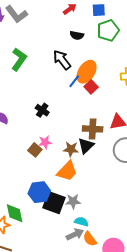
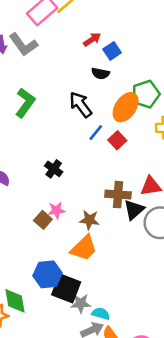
blue square: (99, 10) -> (112, 51), moved, turned -32
green pentagon: (108, 30) -> (146, 94), moved
orange ellipse: (87, 72) -> (126, 107), moved
black triangle: (86, 146) -> (134, 210), moved
gray star: (73, 201) -> (81, 303), moved

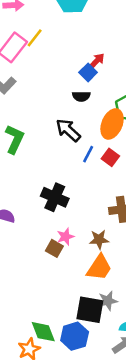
red arrow: (92, 39) -> (97, 61), moved
black cross: (54, 169) -> (55, 197), size x1.5
blue hexagon: (48, 274) -> (75, 336), moved
gray star: (81, 303) -> (108, 301), moved

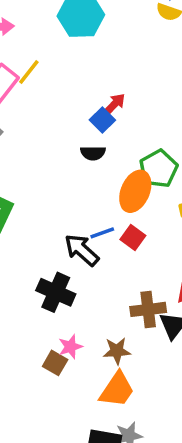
black arrow: (68, 130) -> (82, 250), moved
blue line: (88, 154) -> (102, 233), turned 42

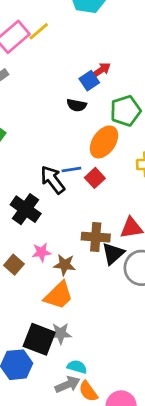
green pentagon: (159, 169) -> (125, 111), moved
pink star: (70, 347) -> (41, 252), moved

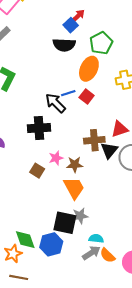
black semicircle: (77, 105) -> (64, 45), size x1.5
black cross: (26, 209) -> (39, 128), turned -30
orange trapezoid: (59, 295) -> (74, 188), turned -65

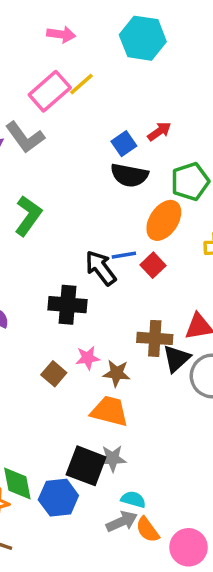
blue square: (71, 25) -> (124, 144), moved
orange trapezoid: (74, 188) -> (110, 411), turned -55

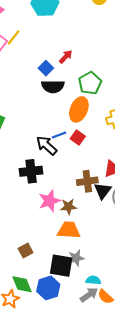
pink star: (88, 358) -> (49, 201), size x1.5
brown square: (54, 374) -> (26, 250), moved, turned 32

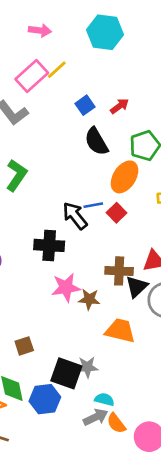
blue square: (46, 68) -> (85, 105), moved
black semicircle: (53, 86) -> (96, 141), turned 50
orange trapezoid: (69, 230) -> (120, 331), moved

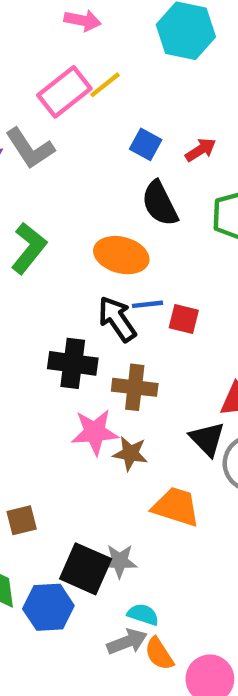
blue square: (85, 105) -> (146, 144), turned -30
orange ellipse: (125, 177) -> (121, 255), moved, turned 68
red square: (117, 213) -> (184, 319), turned -36
brown cross: (119, 271) -> (135, 387), moved
black triangle: (137, 287) -> (207, 439), turned -35

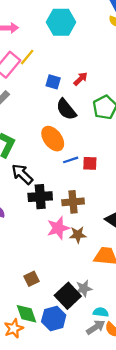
orange ellipse: (121, 255) -> (53, 139), turned 50
black arrow: (117, 319) -> (22, 174), moved
black square: (86, 569) -> (68, 296), turned 35

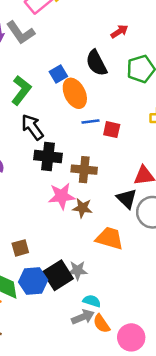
blue square: (53, 82) -> (58, 74), moved, turned 32
blue hexagon: (54, 318) -> (33, 281), moved

